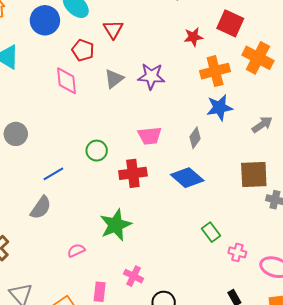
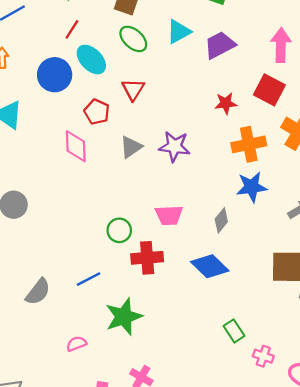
green circle: (97, 151) -> (119, 230), moved
blue line: (53, 174) -> (89, 279), moved

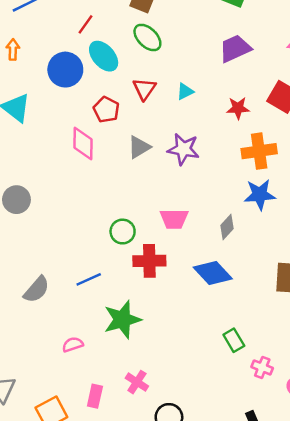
cyan triangle: (179, 32) -> (185, 91), moved, size x0.7

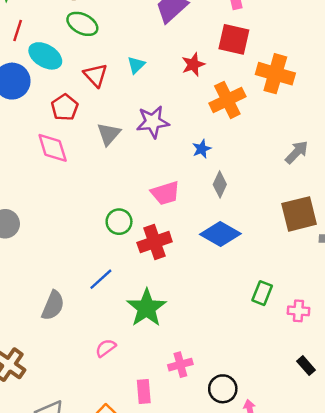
red pentagon: (106, 110) -> (65, 107), turned 30
blue star: (260, 195) -> (202, 149), moved, size x0.6
green rectangle: (234, 340) -> (262, 293), turned 70
pink cross: (137, 382) -> (180, 365), turned -30

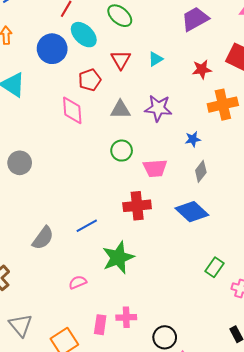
gray triangle: (109, 134) -> (120, 110), turned 35
green circle: (119, 222) -> (122, 151), moved
pink cross: (180, 365) -> (126, 317), moved

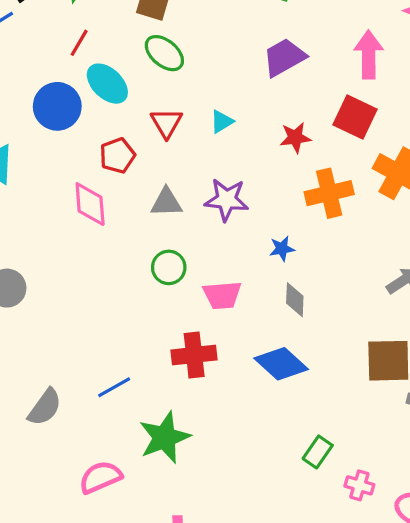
gray diamond: (201, 171) -> (295, 300), turned -35
pink semicircle: (78, 282) -> (100, 477), size x1.5

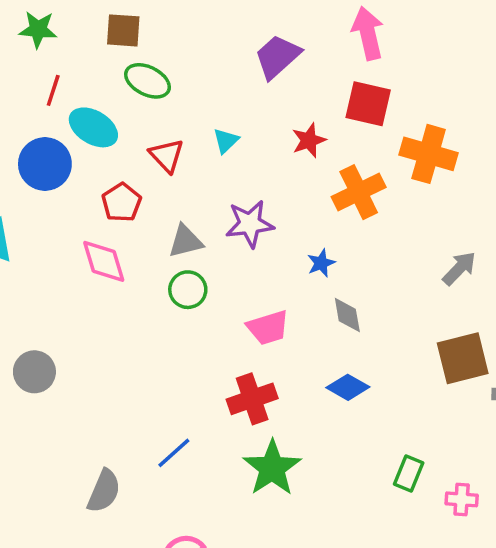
green circle: (169, 267) -> (188, 290), moved
blue diamond: (281, 364) -> (348, 387), size x0.7
green star: (165, 437) -> (272, 468), moved

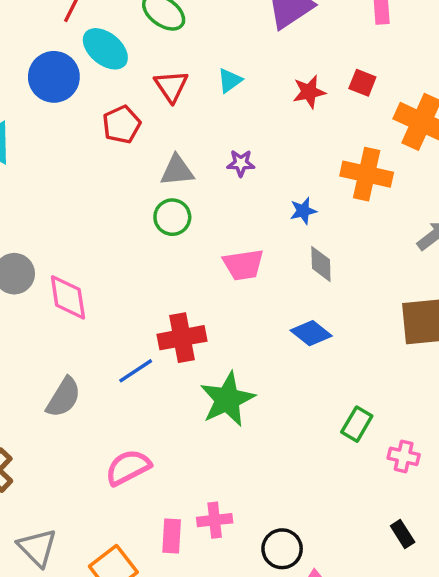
red square: (368, 104) -> (362, 83), moved, size x0.6
orange cross: (359, 192) -> (367, 174), moved, turned 30
purple star: (250, 224) -> (241, 163), size x0.6
pink diamond: (104, 261) -> (68, 297), moved
red cross: (252, 399) -> (182, 338), moved

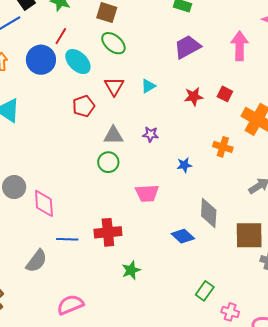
blue circle: (54, 77) -> (41, 60), moved
orange cross: (367, 174) -> (223, 147), size x0.7
gray diamond: (321, 264) -> (209, 213), moved, size x1.4
blue line: (136, 371) -> (67, 239), moved, turned 30
green star: (227, 399) -> (131, 270), size x0.6

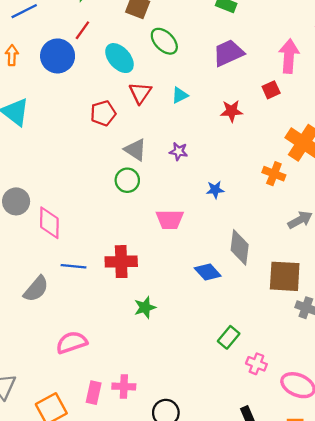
green ellipse: (113, 43) -> (164, 41), moved
cyan ellipse: (78, 62) -> (119, 58), moved
red square: (225, 94) -> (271, 90), moved, turned 35
gray triangle: (113, 135) -> (135, 150), turned 30
orange cross: (223, 147) -> (274, 174), moved

